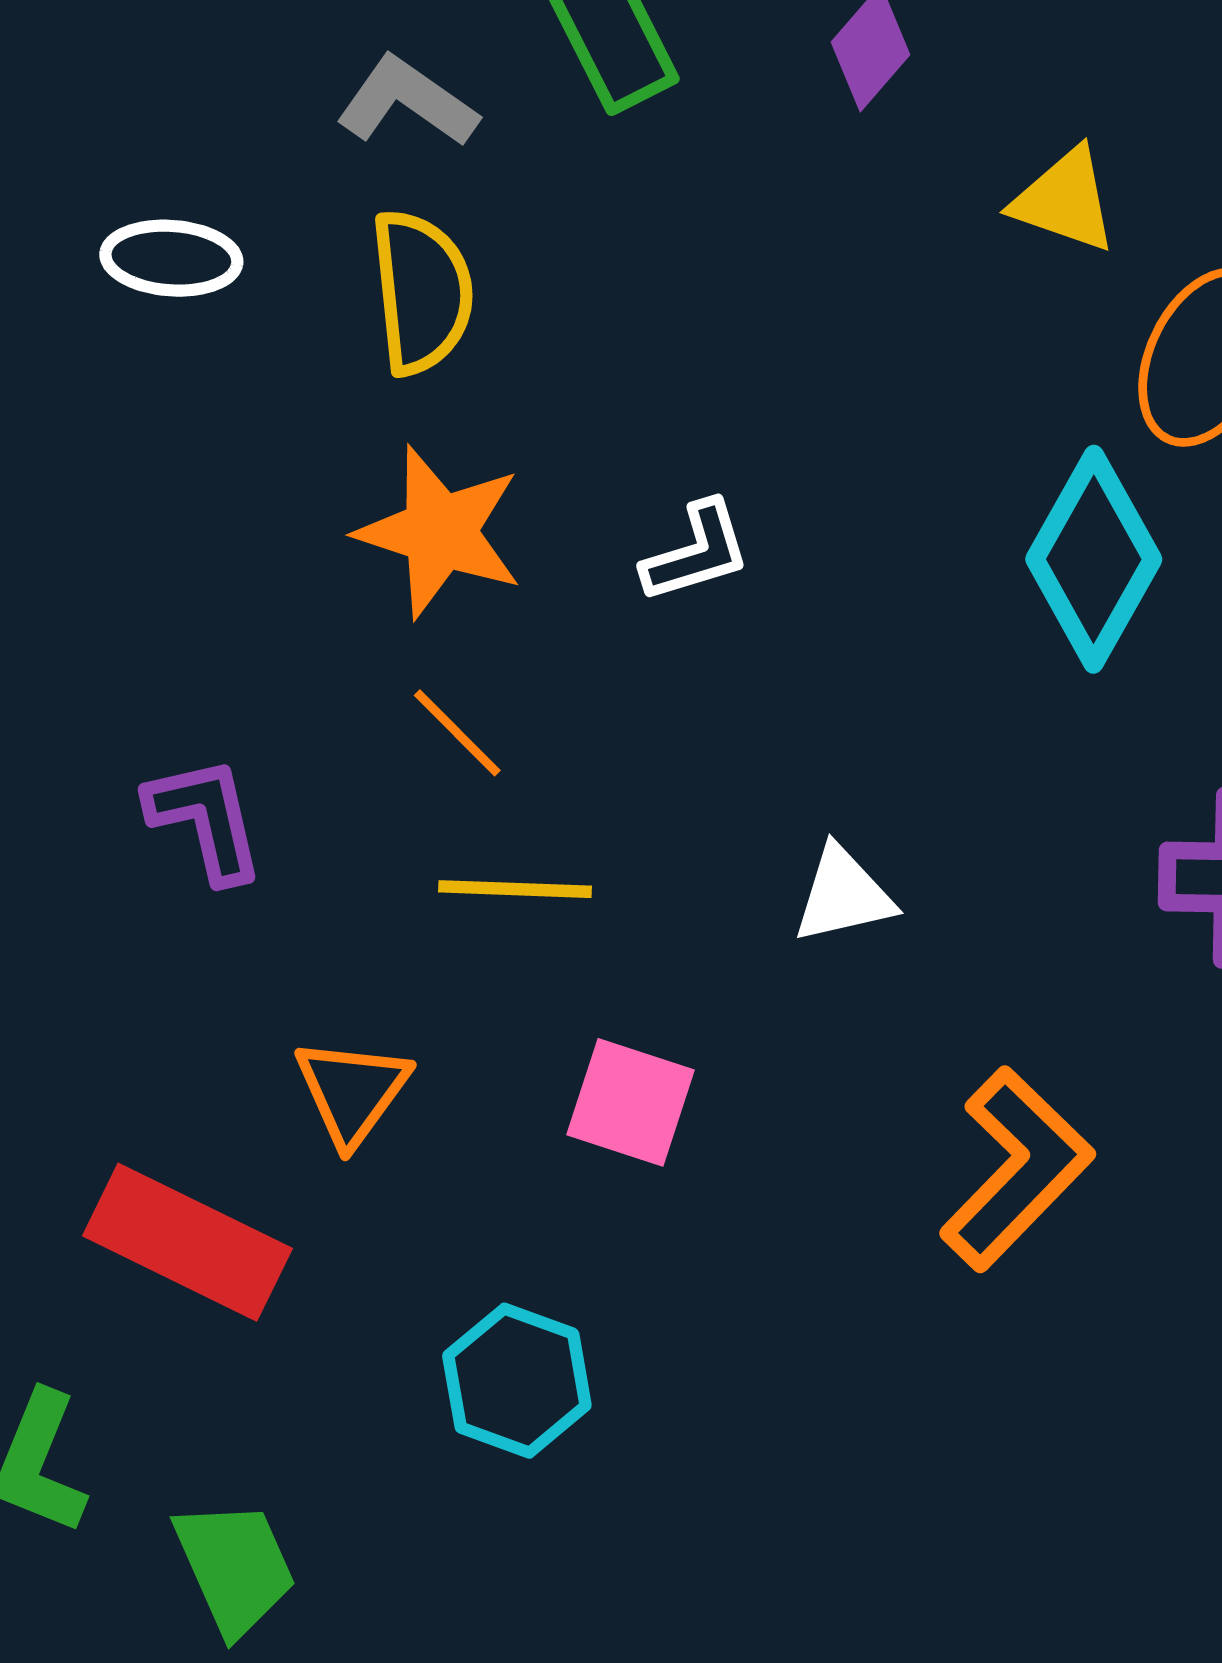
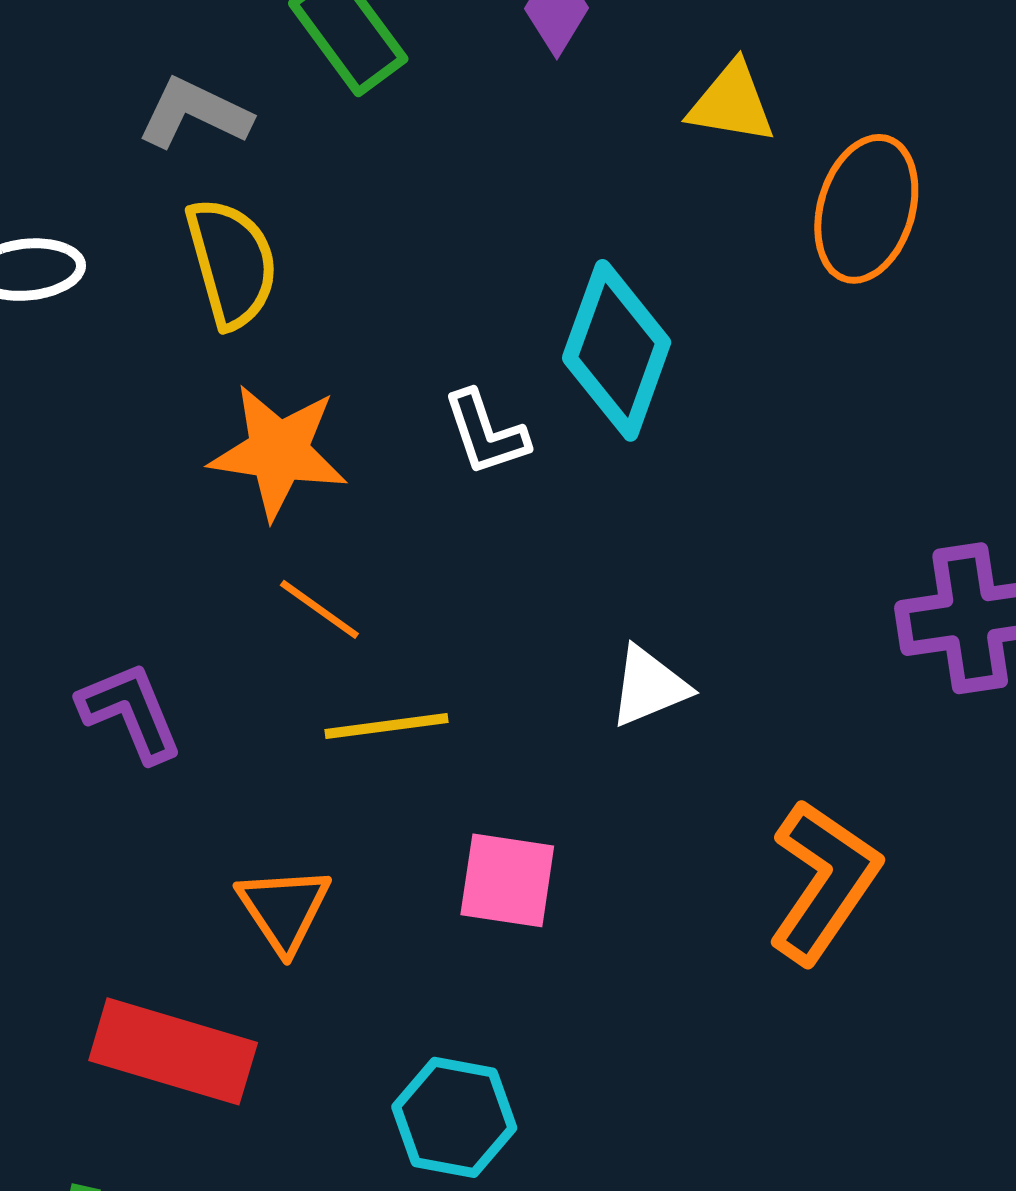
white L-shape: (696, 552) -> (486, 433), turned 98
cyan diamond: (1094, 559) -> (617, 350), moved

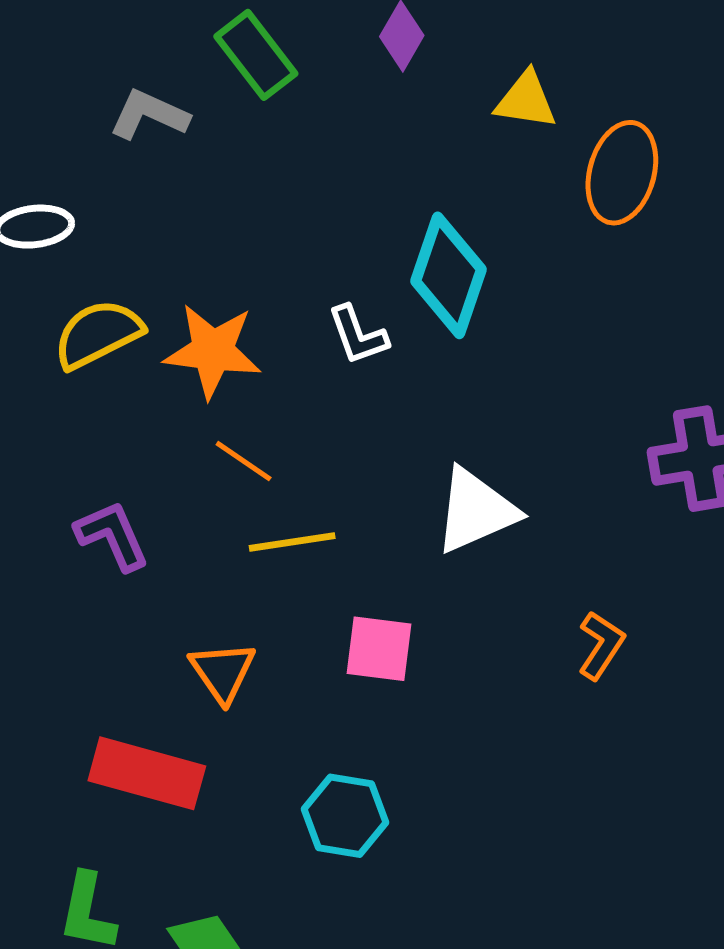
yellow semicircle: (232, 263) -> (98, 334), moved, turned -100
white triangle: (649, 686) -> (476, 511), size x1.5
orange L-shape: (824, 881) -> (601, 645), size x0.6

